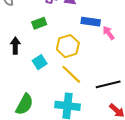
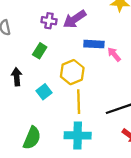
green rectangle: (39, 23) -> (40, 51), turned -32
yellow line: (71, 74) -> (79, 102), turned 50

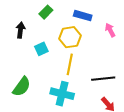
blue rectangle: (94, 44) -> (83, 16), moved

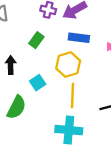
green semicircle: (22, 87) -> (16, 107), moved

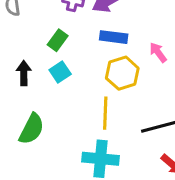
yellow hexagon: (68, 65) -> (122, 73), moved
cyan square: (38, 83) -> (60, 72), moved

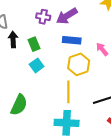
green rectangle: (58, 40) -> (34, 44), turned -56
black arrow: (24, 73) -> (13, 40), moved

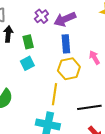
purple cross: (43, 17) -> (41, 16), turned 32
blue rectangle: (72, 40) -> (66, 44), turned 72

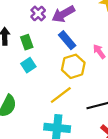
blue rectangle: (66, 44) -> (67, 40), turned -30
yellow line: (55, 94) -> (61, 95), turned 50

